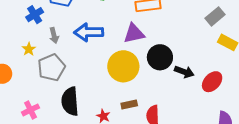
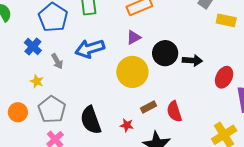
purple triangle: (134, 33) -> (134, 37), size x0.7
gray pentagon: (52, 67) -> (52, 109), moved
red ellipse: (212, 82) -> (224, 77), moved

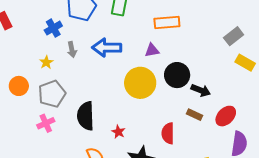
brown rectangle: (148, 107) -> (195, 115), moved, turned 35

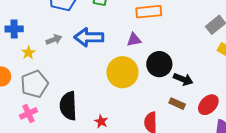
blue cross: (53, 28) -> (14, 29), moved, turned 30
gray arrow: (72, 50) -> (54, 40), turned -98

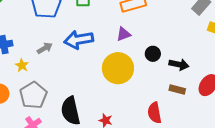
black circle: (159, 64) -> (153, 54), size x0.6

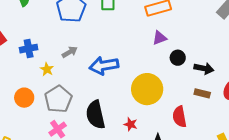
purple triangle: (124, 34) -> (159, 38), moved
blue arrow: (79, 40) -> (104, 66), moved
yellow circle: (118, 68) -> (147, 89), moved

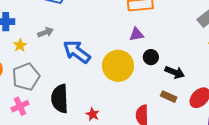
blue arrow: (104, 66) -> (77, 52), turned 36
yellow circle: (147, 89) -> (118, 66), moved

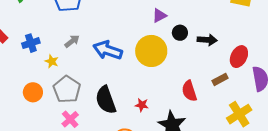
brown rectangle: (169, 97) -> (220, 79), moved, turned -35

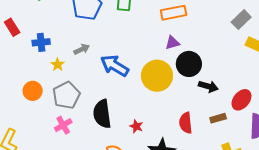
black circle: (180, 33) -> (189, 64), size x1.6
black arrow: (207, 40) -> (208, 86), moved

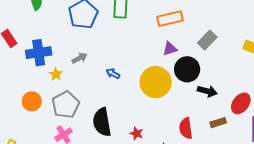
gray rectangle: (241, 20) -> (207, 40), moved
blue cross: (41, 42) -> (39, 53), size x1.4
blue arrow: (115, 66) -> (113, 73), size x0.5

